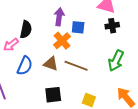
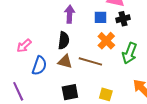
blue square: (78, 27) -> (100, 17), moved
black semicircle: (26, 29) -> (64, 40), moved
orange cross: (62, 41) -> (106, 41), moved

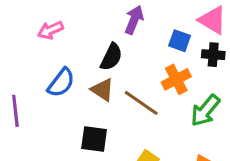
pink arrow: (24, 46) -> (50, 30), moved

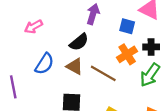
black cross: (213, 55) -> (151, 47), moved
black semicircle: (111, 57) -> (79, 42), turned 30

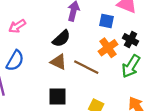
black cross: (151, 47) -> (131, 40), turned 32
blue semicircle: (44, 64) -> (15, 61), moved

